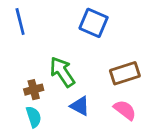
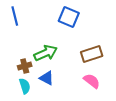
green arrow: (62, 72) -> (46, 53), turned 100
blue triangle: (80, 106) -> (47, 78), moved

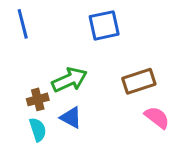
blue square: (69, 17) -> (104, 25), turned -35
pink semicircle: (92, 81) -> (157, 118), moved

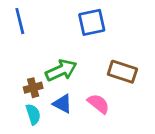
brown rectangle: (139, 81) -> (122, 72), turned 36
pink semicircle: (157, 118) -> (98, 104), moved

